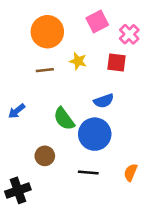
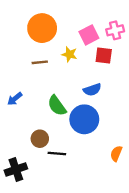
pink square: (97, 21) -> (89, 35), moved
pink cross: (129, 34) -> (115, 30), turned 30
black line: (88, 172) -> (57, 154), moved

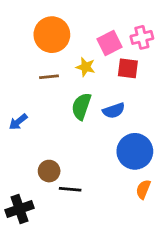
green semicircle: (57, 106) -> (81, 106), moved, turned 55
blue circle: (84, 119) -> (135, 151), moved

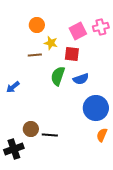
orange circle: (52, 35) -> (37, 25), size x0.6
yellow star: (86, 67) -> (51, 43), moved
red square: (128, 68) -> (72, 54), moved
brown circle: (49, 171) -> (31, 129), moved

